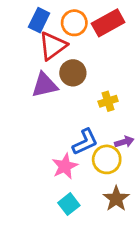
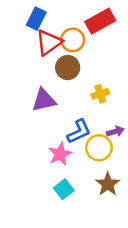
orange circle: (74, 23) -> (73, 40), moved
purple triangle: (44, 85) -> (44, 100), moved

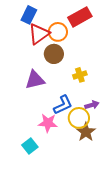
pink star: (60, 154) -> (48, 123), turned 30
brown star: (108, 184) -> (86, 132), moved
cyan square: (64, 189) -> (30, 146), moved

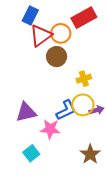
purple triangle: (35, 80) -> (26, 112), moved
yellow circle: (79, 118) -> (83, 105), moved
brown star: (86, 132) -> (90, 154), moved

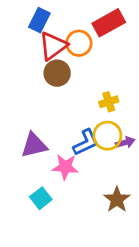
brown circle: (57, 57) -> (57, 73), moved

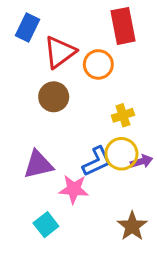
blue rectangle: (39, 20) -> (27, 27), moved
red rectangle: (109, 23) -> (123, 26), turned -72
orange circle: (79, 43) -> (98, 64), moved
brown circle: (57, 73) -> (54, 97), moved

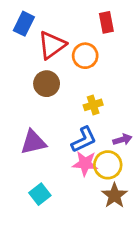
red rectangle: (123, 26) -> (106, 22), size x0.7
yellow cross: (123, 115) -> (93, 105), moved
yellow circle: (121, 154) -> (108, 165), moved
pink star: (74, 189) -> (85, 164), moved

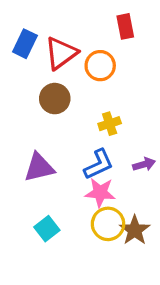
blue rectangle: (24, 24) -> (25, 44), moved
yellow circle: (108, 165) -> (108, 224), moved

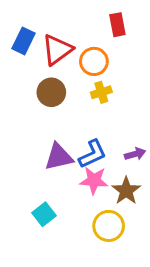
yellow cross: (110, 124) -> (101, 92), moved
purple triangle: (39, 167) -> (59, 157), moved
yellow circle: (108, 224) -> (109, 226), moved
brown star: (135, 230) -> (126, 191), moved

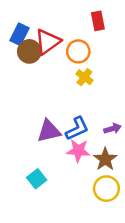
brown circle: (51, 92) -> (29, 51), moved
yellow cross: (101, 92) -> (84, 77), turned -35
yellow circle: (109, 226) -> (106, 189), moved

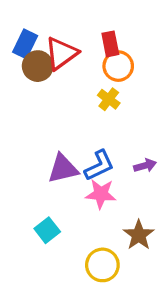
red rectangle: (98, 21) -> (110, 44), moved
orange circle: (78, 51) -> (118, 66), moved
brown star: (105, 159) -> (139, 235), moved
yellow circle: (106, 189) -> (102, 265), moved

